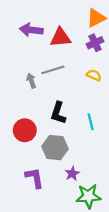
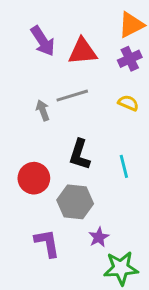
purple arrow: (31, 30) -> (43, 41), turned -130

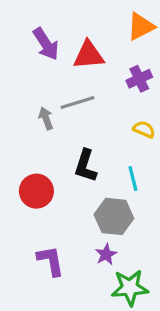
purple cross: (130, 59) -> (139, 79), moved
yellow semicircle: (128, 103) -> (144, 129), moved
gray hexagon: (75, 202) -> (114, 216), moved

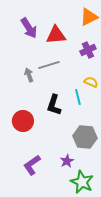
cyan line: (133, 178) -> (78, 97), moved
gray hexagon: (114, 216) -> (85, 137), moved
purple L-shape: (51, 261) -> (32, 165), turned -115
green star: (130, 288) -> (82, 182), turned 30

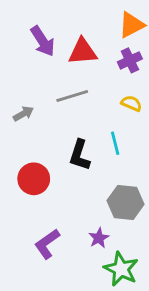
purple cross: (88, 50) -> (130, 60), moved
gray arrow: (29, 75) -> (23, 114), moved, turned 80
yellow semicircle: (91, 82) -> (131, 103), moved

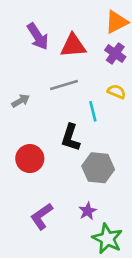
purple cross: (130, 60) -> (115, 53), turned -30
cyan line: (115, 143) -> (93, 111), moved
gray hexagon: (125, 202) -> (98, 168), moved

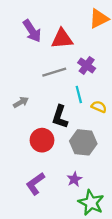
purple cross: (115, 53) -> (87, 65), moved
yellow semicircle: (117, 92) -> (99, 107), moved
gray arrow: (21, 101) -> (21, 102), moved
red circle: (30, 159) -> (42, 140), moved

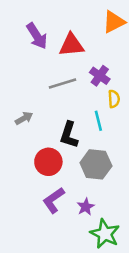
cyan line: (79, 94) -> (98, 121), moved
yellow semicircle: (99, 107) -> (114, 99), moved, turned 64
purple L-shape: (35, 184) -> (54, 200), moved

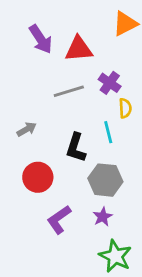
red circle: (48, 162) -> (38, 177), moved
purple star: (86, 207) -> (103, 217), moved

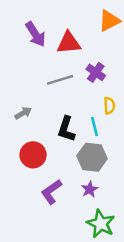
yellow semicircle: (125, 108) -> (109, 106), moved
cyan line: (108, 132) -> (95, 127), moved

